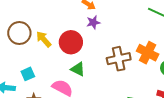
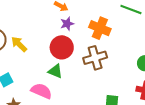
red circle: (71, 42) -> (62, 47), moved
orange cross: (148, 53) -> (100, 28), moved

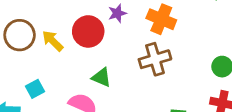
red circle: (62, 47) -> (88, 31), moved

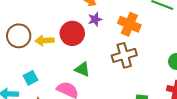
yellow arrow: (53, 41) -> (45, 41), turned -48

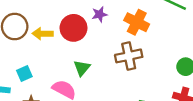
green triangle: (82, 69) -> (82, 68), turned 42

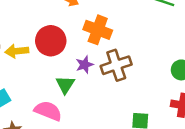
purple star: (100, 14) -> (85, 65), moved
orange cross: (137, 22) -> (98, 30), moved

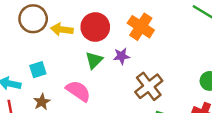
brown cross: (116, 65) -> (149, 86), moved, turned -32
green triangle: (65, 85) -> (94, 60), moved

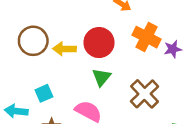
purple star: (121, 56) -> (173, 49), moved
brown cross: (149, 86) -> (145, 94), moved

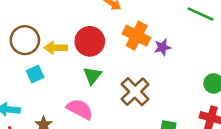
cyan square: (44, 93) -> (35, 74), moved

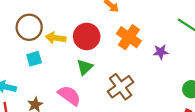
purple star: (162, 47) -> (161, 52), moved

